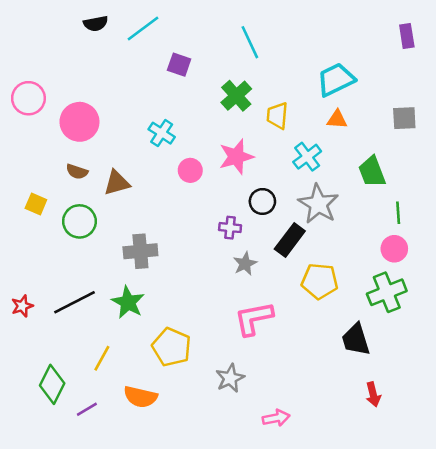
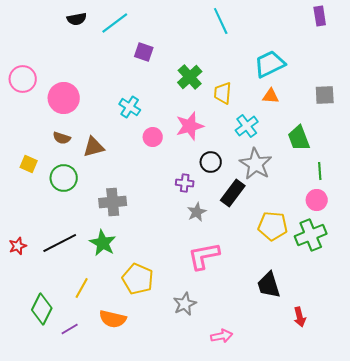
purple rectangle: (407, 36) -> (320, 16), moved
cyan line: (250, 42) -> (221, 21), moved
yellow pentagon: (320, 281) -> (273, 226), moved
black trapezoid: (356, 340) -> (269, 285), moved

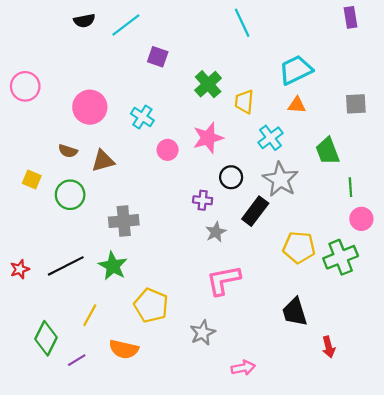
pink circle: (64, 98) -> (90, 107), moved
pink circle: (317, 200) -> (361, 219), moved

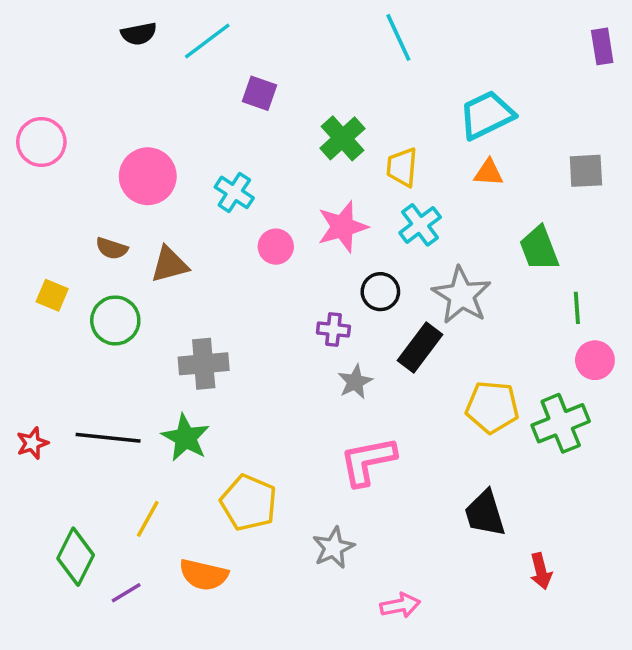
purple rectangle: (350, 17) -> (602, 46), moved
cyan cross: (271, 138) -> (420, 225), moved
black line: (66, 266) -> (108, 438), turned 33

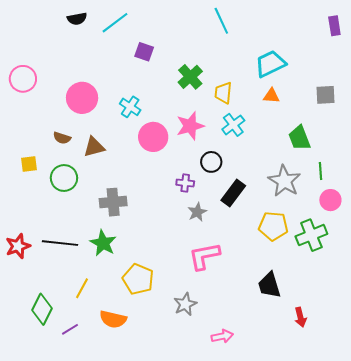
pink circle: (276, 247) -> (153, 137), size x1.5
yellow square: (52, 295) -> (29, 164), turned -30
gray star: (462, 295) -> (284, 181), moved
red star: (32, 443) -> (18, 246), size x1.4

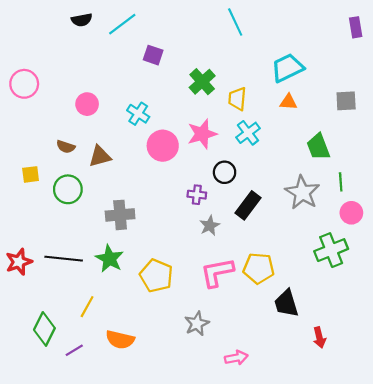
pink circle: (82, 98) -> (87, 104), size x0.7
yellow pentagon: (273, 226) -> (259, 268), moved
yellow pentagon: (138, 279) -> (156, 276), moved

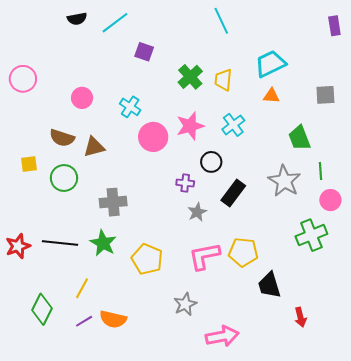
yellow trapezoid: (237, 99) -> (223, 80), moved
brown semicircle: (66, 147) -> (62, 138), size x1.4
purple line: (74, 350) -> (84, 321), moved
pink arrow: (236, 358) -> (222, 336), size x1.5

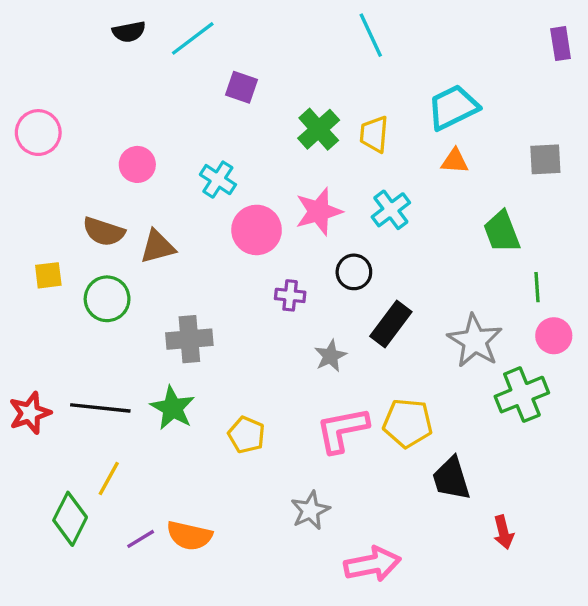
gray star: (284, 181) -> (475, 341), moved
purple cross: (185, 183) -> (290, 295), moved
yellow pentagon: (147, 259) -> (246, 435), size x0.7
yellow line: (82, 288) -> (109, 478), moved

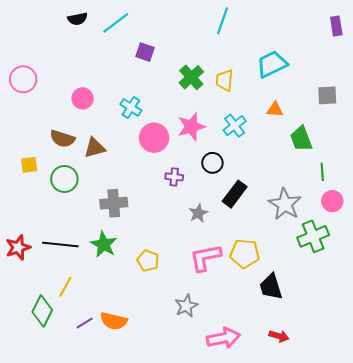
cyan line: (371, 35) -> (223, 21), turned 44
orange triangle: (455, 161) -> (275, 109), moved
red arrow: (503, 532) -> (279, 336), moved, turned -60

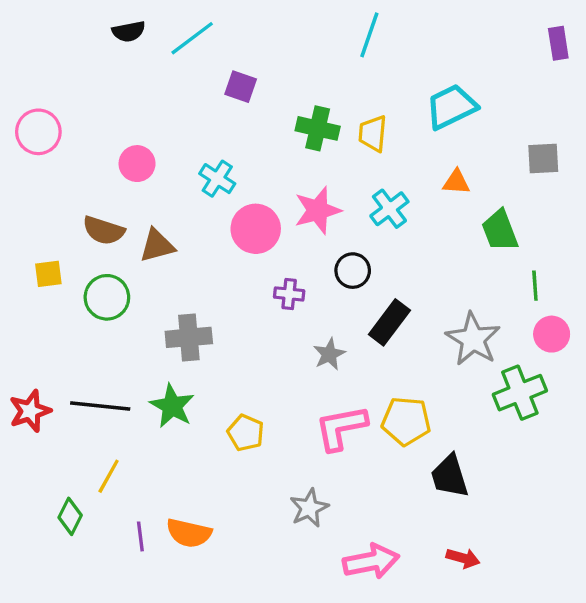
green cross: (191, 77) -> (318, 128), turned -35
green diamond: (42, 311) -> (70, 516), size x0.7
purple line: (85, 323) -> (140, 536), turned -66

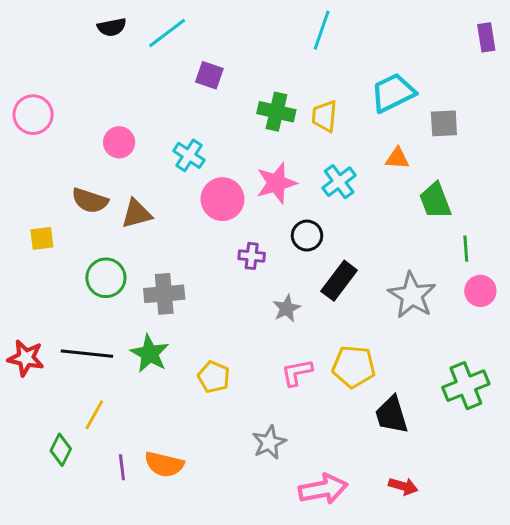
gray square: (543, 159) -> (444, 123), moved
green circle: (107, 297) -> (106, 278), moved
green cross: (520, 393) -> (466, 386), moved
red star: (30, 411) -> (26, 358), turned 30
pink L-shape: (341, 428) -> (297, 373), size x0.7

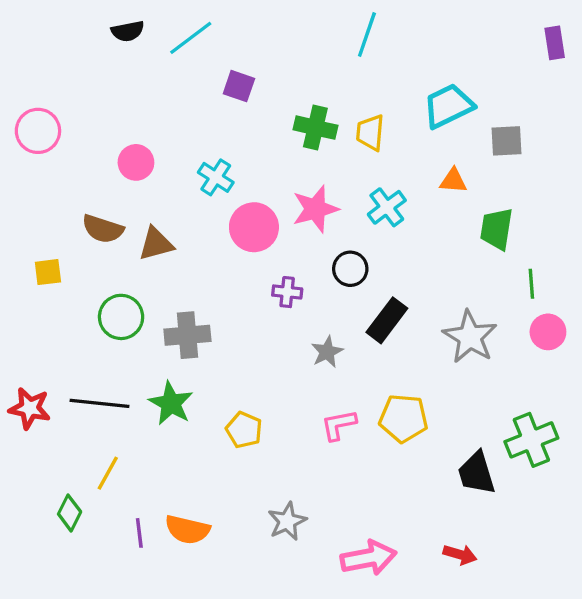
green trapezoid: (435, 201) -> (496, 229), turned 30
black trapezoid: (392, 415) -> (477, 473), moved
gray star: (269, 442) -> (287, 521), moved

